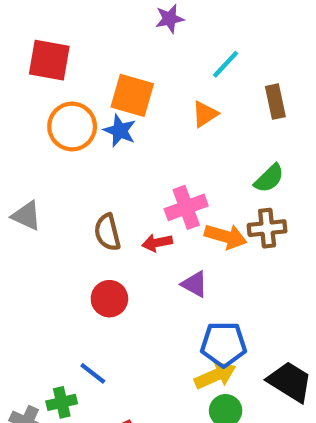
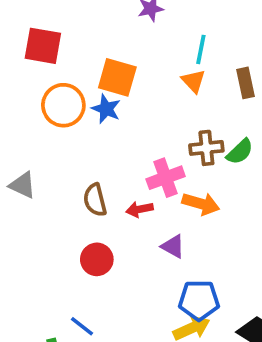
cyan line: (226, 64) -> (201, 49), turned -32
orange triangle: (205, 114) -> (193, 81), moved, turned -40
brown cross: (267, 228) -> (206, 148), moved

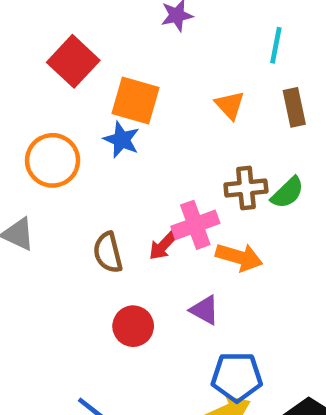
red square: (43, 46) -> (73, 61), moved, turned 33
cyan line: (201, 49) -> (276, 45), moved
orange circle: (63, 105) -> (53, 160), moved
red arrow: (140, 209) -> (163, 246), moved, turned -35
red circle: (97, 259) -> (133, 326), moved

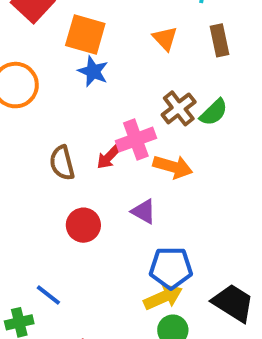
blue star: (122, 140) -> (93, 71), moved
brown cross: (246, 188) -> (179, 108), turned -32

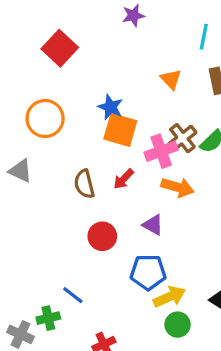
orange square: (85, 35) -> (120, 130), moved
pink cross: (136, 140) -> (161, 151), moved
blue pentagon: (171, 268) -> (148, 272), moved

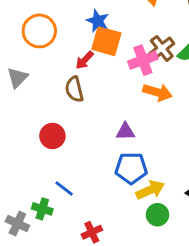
gray triangle: (21, 171) -> (17, 78), turned 50
red arrow: (124, 179) -> (85, 60), moved
purple triangle: (153, 225) -> (125, 132), moved, turned -30
red circle: (102, 236) -> (52, 136), moved
green cross: (48, 318) -> (42, 209), turned 30

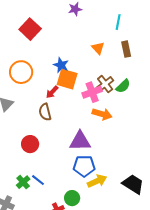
purple triangle: (125, 132) -> (80, 141), size x1.6
green cross: (42, 209) -> (23, 182), moved, turned 32
green circle: (157, 215) -> (72, 198), moved

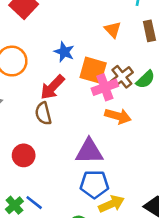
orange square: (67, 79) -> (93, 70), moved
red arrow: (52, 92) -> (52, 87), size x1.5

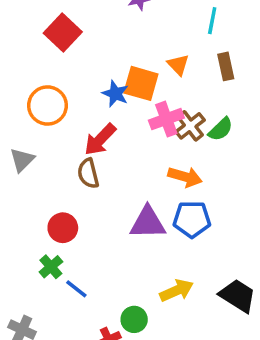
orange square: (93, 70) -> (141, 83), moved
pink cross: (105, 87) -> (166, 119), moved
blue pentagon: (94, 184) -> (192, 219), moved
green cross: (14, 205) -> (51, 267), moved

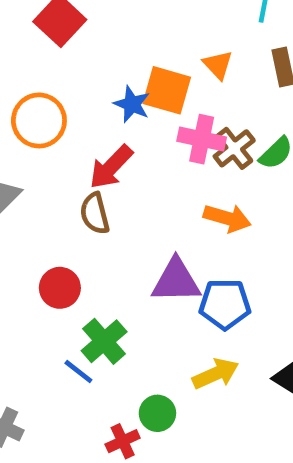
pink cross: (166, 119) -> (202, 139), turned 32
blue pentagon: (192, 219) -> (225, 304), moved
green cross: (51, 267) -> (104, 341), moved, size x1.4

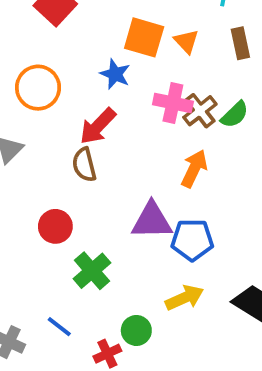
orange square: (167, 90) -> (144, 37), moved
orange arrow: (227, 218) -> (194, 169), turned -81
blue line: (78, 371) -> (59, 327), moved

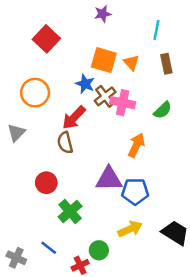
brown cross: (200, 111) -> (105, 96), moved

